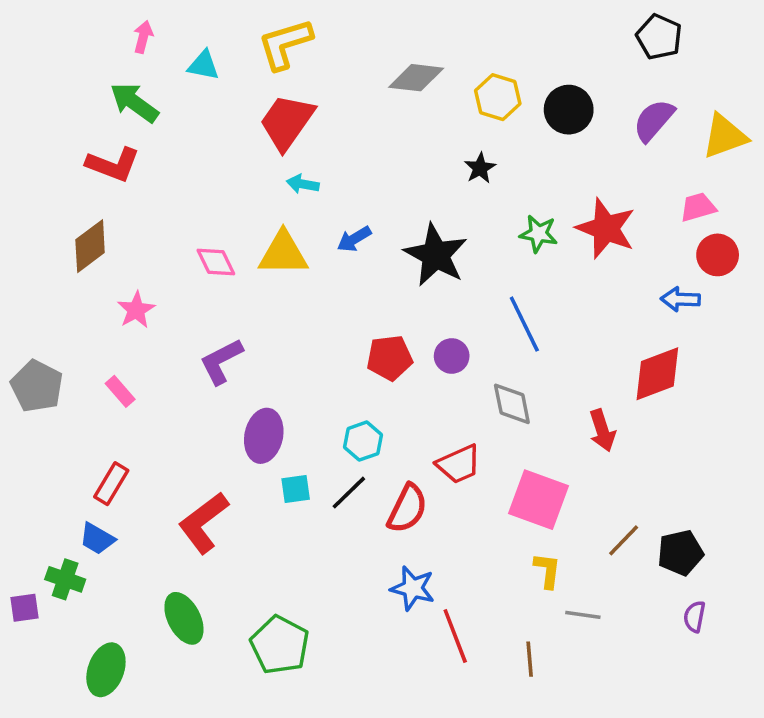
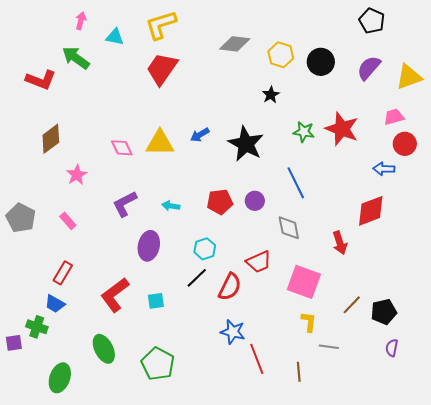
red L-shape: (113, 165) -> (41, 80), moved
cyan arrow: (303, 184) -> (171, 206), moved
cyan square: (296, 489) -> (156, 301), moved

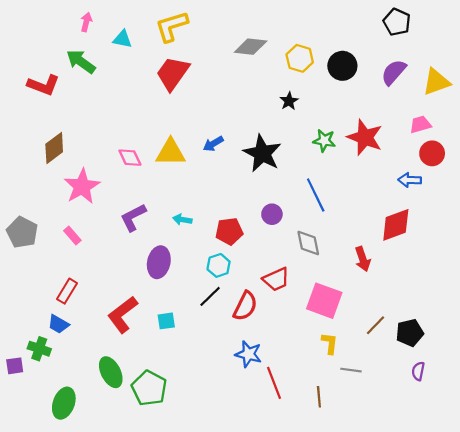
pink star: (77, 175) -> (82, 186), size x1.6
red pentagon: (220, 202) -> (229, 231), moved
green pentagon: (158, 364) -> (149, 388), moved

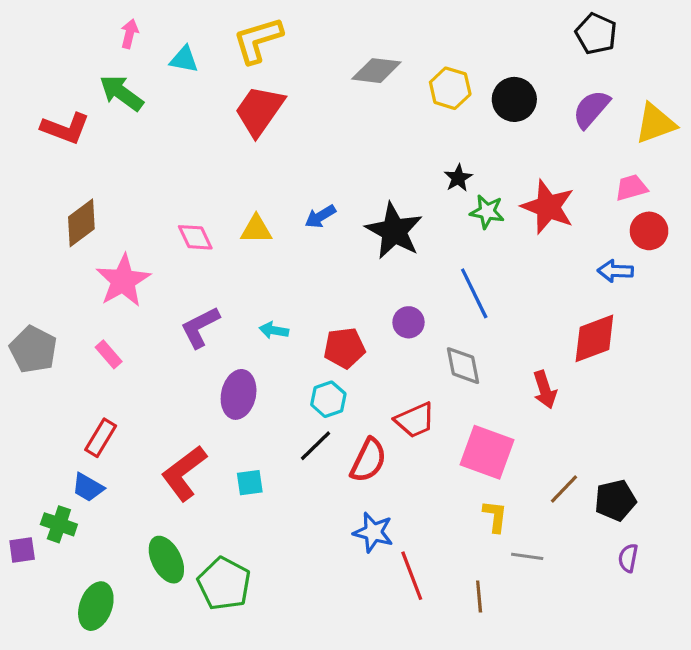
black star: (289, 101) -> (458, 178), moved
yellow triangle: (171, 152) -> (256, 229), size x0.7

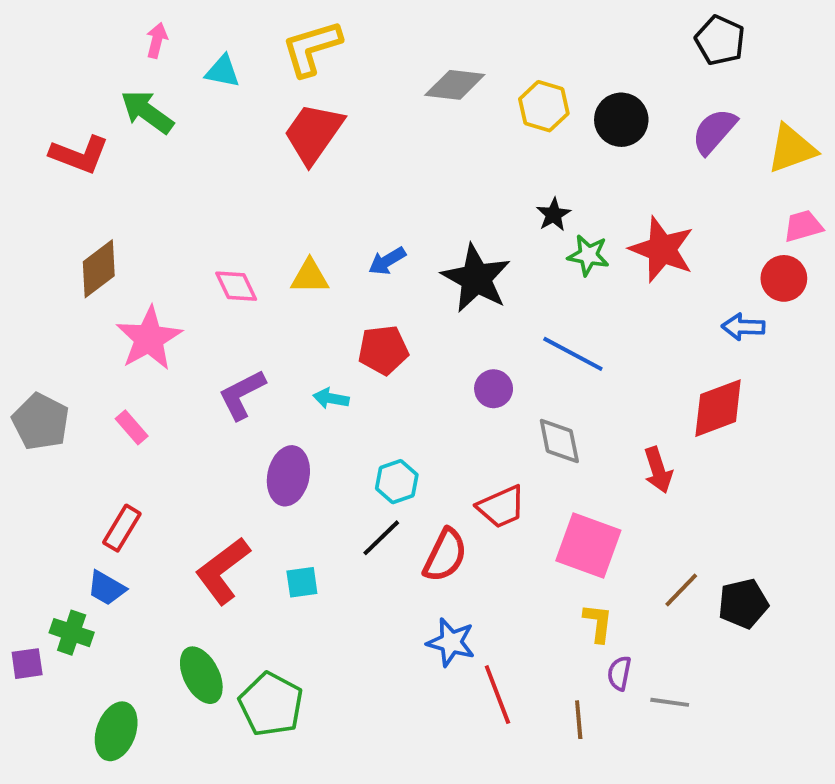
pink trapezoid: (631, 188) -> (803, 226), moved
blue line: (474, 293) -> (573, 354), turned -36
red pentagon: (344, 348) -> (383, 350), moved
gray line: (527, 556) -> (670, 702), moved
purple semicircle: (628, 558) -> (619, 673), moved

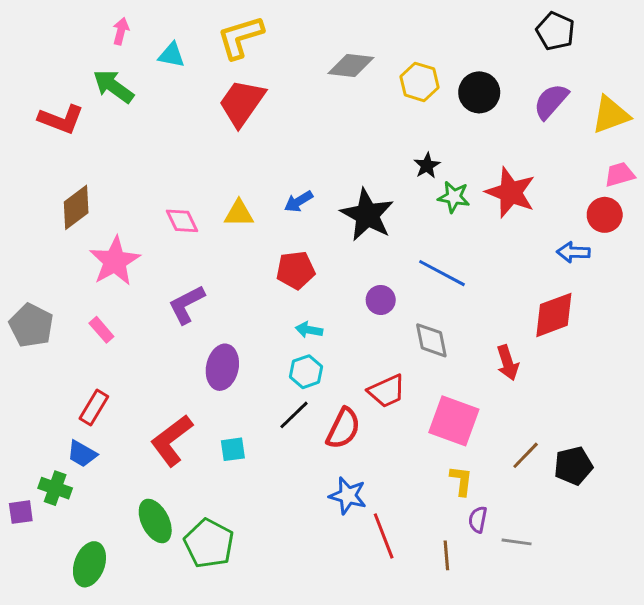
cyan arrow: (331, 398) -> (309, 330), moved

